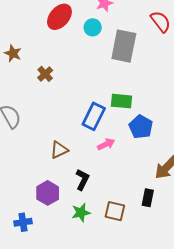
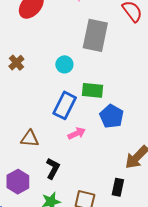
cyan circle: (93, 27) -> (64, 64), moved
brown triangle: (59, 150) -> (30, 139), turned 30

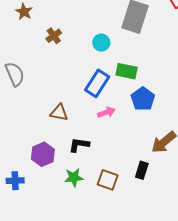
black L-shape: (53, 168) -> (79, 145), turned -115

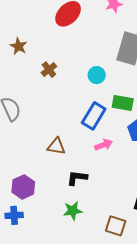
purple hexagon: (43, 154) -> (23, 187), moved
brown square: (108, 180) -> (116, 226), moved

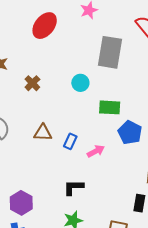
blue rectangle: (94, 116) -> (70, 141), moved, size x0.6
brown triangle: (56, 146) -> (43, 133), moved

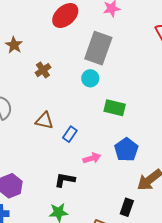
gray rectangle: (110, 52) -> (98, 48), moved
blue pentagon: (130, 132) -> (126, 150), moved
pink arrow: (96, 151) -> (92, 158), moved

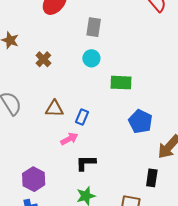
gray rectangle: (98, 48) -> (94, 27), size x0.6
pink arrow: (92, 158) -> (69, 139), moved

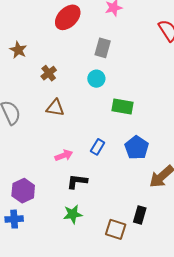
brown triangle: (54, 109) -> (55, 108), moved
blue rectangle: (82, 117) -> (98, 147), moved
black rectangle: (152, 178) -> (140, 215), moved

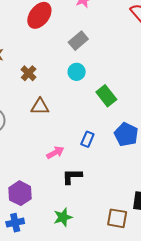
gray rectangle: (103, 48) -> (78, 41), turned 42
green rectangle: (122, 107) -> (106, 96), turned 50
green star: (73, 214) -> (63, 217), moved

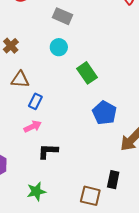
gray rectangle: (78, 41) -> (62, 16), turned 60
blue rectangle: (87, 139) -> (35, 101), moved

